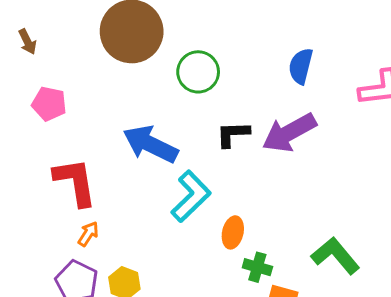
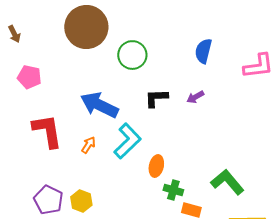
purple arrow: (289, 133) -> (195, 97), size x0.5
orange arrow: (88, 234) -> (88, 145), moved

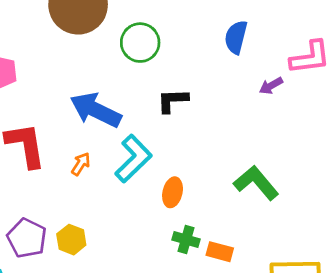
purple arrow: (195, 97) -> (271, 86), moved
green L-shape: (227, 182) -> (256, 183), moved
green cross: (173, 190) -> (186, 240), moved

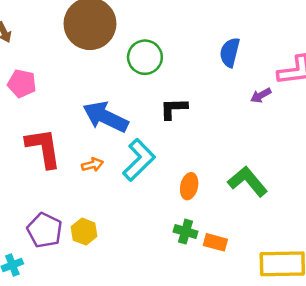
orange arrow: (81, 164) -> (92, 165), turned 42
orange ellipse: (173, 192) -> (189, 186), moved

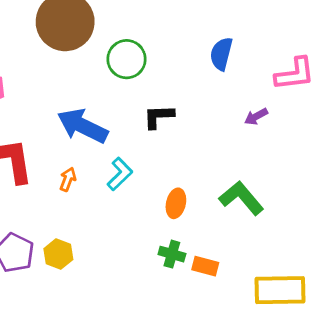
purple arrow: (261, 95) -> (256, 117), moved
cyan L-shape: (139, 160) -> (120, 174), size x0.7
orange arrow: (92, 165) -> (68, 179), turned -54

